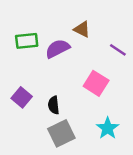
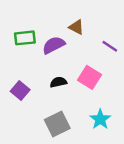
black semicircle: (54, 105) -> (58, 82), moved, turned 84

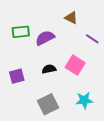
brown triangle: (76, 27) -> (71, 18), moved
purple square: (20, 91) -> (17, 76), turned 35
cyan star: (100, 119) -> (84, 100), turned 30

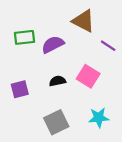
brown triangle: (71, 18) -> (83, 21), size x1.5

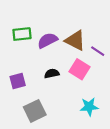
brown triangle: (83, 21) -> (75, 40), moved
purple line: (108, 46) -> (98, 51), moved
gray square: (56, 122) -> (35, 111), moved

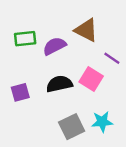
brown triangle: (75, 40) -> (86, 30), moved
black semicircle: (52, 74) -> (59, 84), size x1.5
gray square: (35, 111) -> (72, 127), moved

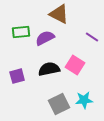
brown triangle: (86, 30) -> (59, 14), moved
purple line: (112, 58) -> (92, 37), moved

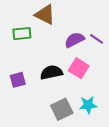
brown triangle: (59, 14) -> (45, 15), moved
purple semicircle: (45, 38) -> (74, 40), moved

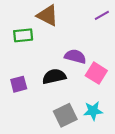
purple line: (97, 39) -> (102, 15), moved, turned -64
purple semicircle: (74, 40) -> (75, 56), moved, turned 42
pink square: (79, 68) -> (96, 73), moved

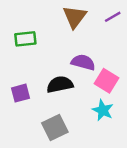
brown triangle: (48, 15) -> (75, 17), moved, turned 40
cyan star: (93, 111) -> (103, 110), moved, turned 30
gray square: (65, 115) -> (55, 127), moved

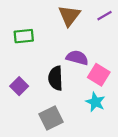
black semicircle: (60, 84) -> (56, 78), turned -80
purple square: (20, 93) -> (19, 86), turned -30

